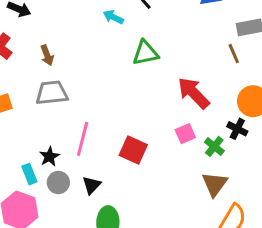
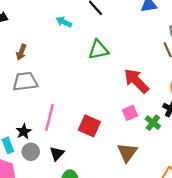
cyan arrow: (113, 17) -> (64, 22), moved
brown arrow: (47, 55) -> (21, 52), turned 42
brown triangle: (215, 184) -> (127, 153), moved

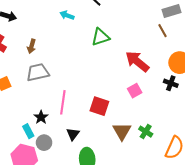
green cross: (153, 123) -> (146, 132), moved
gray circle: (31, 152) -> (44, 143), moved
brown triangle: (127, 153) -> (122, 131), moved

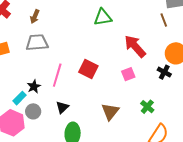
red square: (99, 106) -> (88, 69), moved
cyan rectangle: (28, 131) -> (20, 98), turned 64
green cross: (146, 132) -> (147, 107), moved

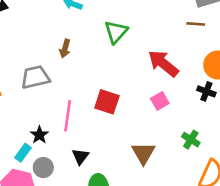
brown arrow: (35, 16) -> (65, 49), moved
green triangle: (103, 17) -> (116, 32), turned -30
brown line: (164, 20) -> (196, 24), turned -56

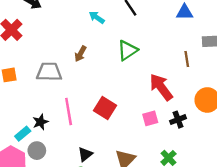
brown line: (196, 24) -> (187, 59), moved, turned 63
black cross: (206, 91) -> (178, 120), moved, turned 35
pink line: (68, 116) -> (69, 112), turned -32
black triangle: (80, 157) -> (85, 154), moved

